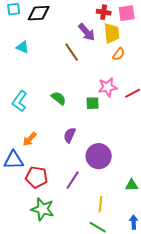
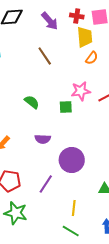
purple arrow: (87, 32) -> (50, 21), moved
purple semicircle: (70, 135) -> (43, 139), turned -112

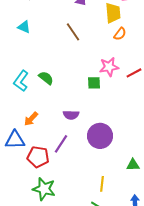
green semicircle: (32, 102) -> (46, 78), moved
purple line: (46, 184) -> (61, 144), moved

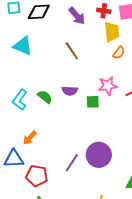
cyan triangle: (24, 27) -> (23, 46), size x1.5
purple semicircle: (71, 115) -> (70, 91), moved
purple line: (61, 144) -> (72, 163), moved

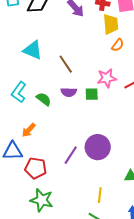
cyan triangle: (23, 46) -> (33, 50), moved
brown line: (72, 51) -> (66, 64), moved
purple semicircle: (70, 91) -> (69, 92), moved
green semicircle: (45, 97) -> (44, 99), moved

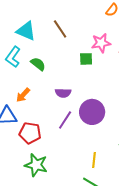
cyan triangle: (33, 50) -> (26, 31), moved
purple semicircle: (69, 92) -> (63, 93), moved

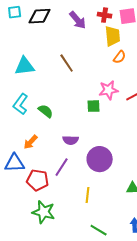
brown line: (60, 29) -> (67, 63), moved
cyan triangle: (26, 31) -> (25, 66), moved, turned -30
purple line: (65, 120) -> (62, 167), moved
yellow line: (94, 160) -> (88, 195), moved

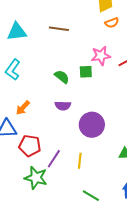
orange semicircle: (120, 57) -> (112, 23), turned 32
brown line: (67, 63) -> (59, 29), turned -48
green semicircle: (46, 111) -> (62, 77), moved
purple line: (62, 167) -> (54, 159), moved

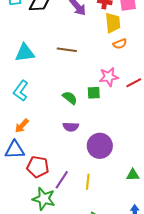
orange arrow: (23, 108) -> (22, 126), moved

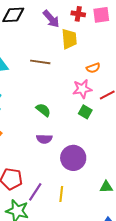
yellow trapezoid: (113, 23) -> (69, 39), moved
orange semicircle: (120, 44) -> (93, 68), moved
green square: (94, 93) -> (85, 112), moved, turned 32

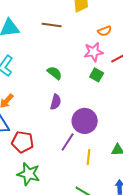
purple semicircle: (44, 139) -> (56, 102), turned -77
purple line: (35, 192) -> (68, 142), moved
yellow line: (61, 194) -> (89, 157), moved

